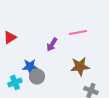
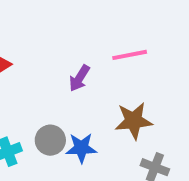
blue star: (30, 66) -> (81, 148), moved

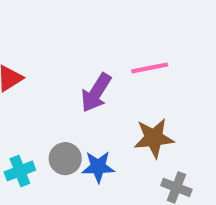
purple arrow: (79, 78) -> (96, 93), size x1.4

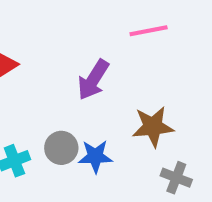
pink line: (150, 68) -> (149, 31), moved

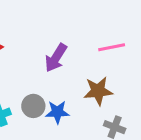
pink line: (149, 31) -> (112, 47), moved

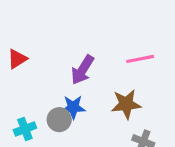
blue star: (57, 112) -> (73, 107), moved

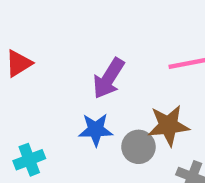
gray circle: (59, 120) -> (138, 147), moved

